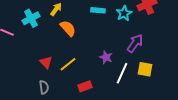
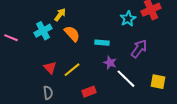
cyan rectangle: (98, 10) -> (102, 43), moved
cyan cross: (31, 18) -> (43, 31), moved
yellow square: (145, 69) -> (158, 82), moved
white line: (122, 73) -> (126, 79), turned -70

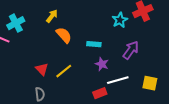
cyan cross: (43, 31) -> (16, 23), moved
white line: (126, 79) -> (118, 80), turned -60
red rectangle: (89, 92) -> (100, 93), moved

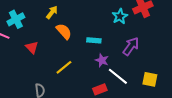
red triangle: (42, 69) -> (32, 47), moved
white line: (118, 80) -> (118, 76), turned 55

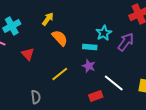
cyan star: (120, 16) -> (104, 33), moved
purple arrow: (131, 46) -> (126, 42), moved
purple star: (102, 60) -> (89, 66), moved

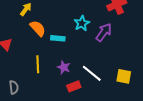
cyan rectangle: (90, 47) -> (58, 38), moved
purple star: (89, 66) -> (64, 67), moved
yellow line: (60, 74) -> (38, 64), turned -54

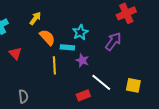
cyan star: (82, 23) -> (80, 32), moved
yellow line: (38, 64) -> (54, 65), moved
purple star: (64, 67) -> (82, 60), moved

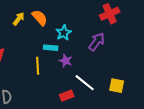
orange semicircle: (47, 37) -> (40, 18), moved

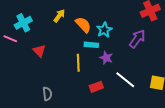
orange semicircle: (40, 18) -> (83, 25), moved
red rectangle: (67, 96) -> (96, 87), moved

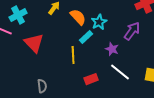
cyan rectangle: (91, 45) -> (86, 37), turned -48
red triangle: (39, 51) -> (34, 43), size x1.5
purple star: (106, 58) -> (112, 49), moved

